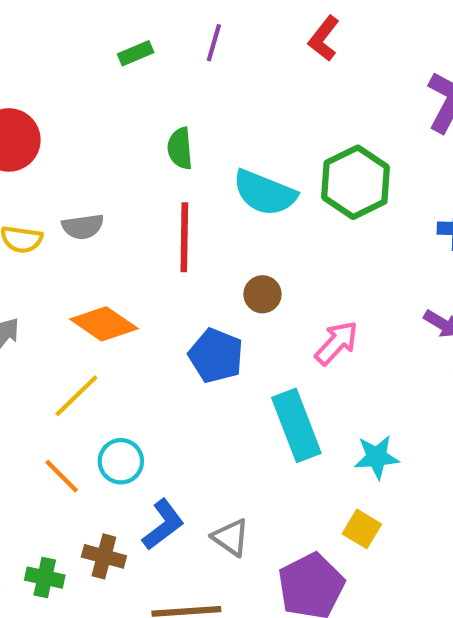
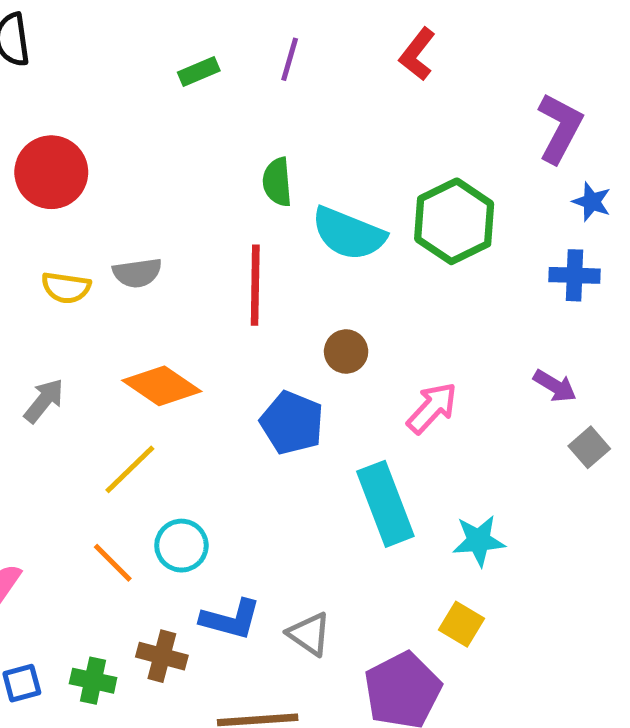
green semicircle: (180, 148) -> (277, 182), moved
blue L-shape: (163, 525) -> (231, 619), turned 52

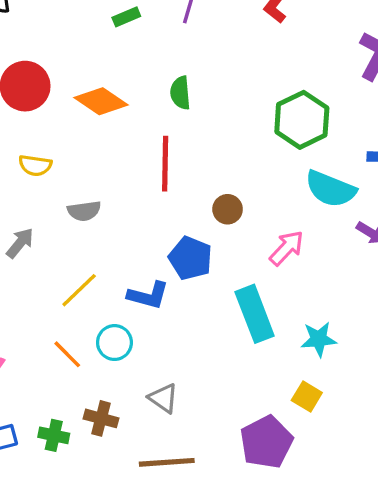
cyan semicircle: (349, 234) -> (330, 189), moved
gray semicircle: (137, 273) -> (84, 211), moved
orange diamond: (162, 386) -> (101, 101), moved
blue L-shape: (231, 619) -> (148, 295), moved
gray triangle: (309, 634) -> (163, 398), moved

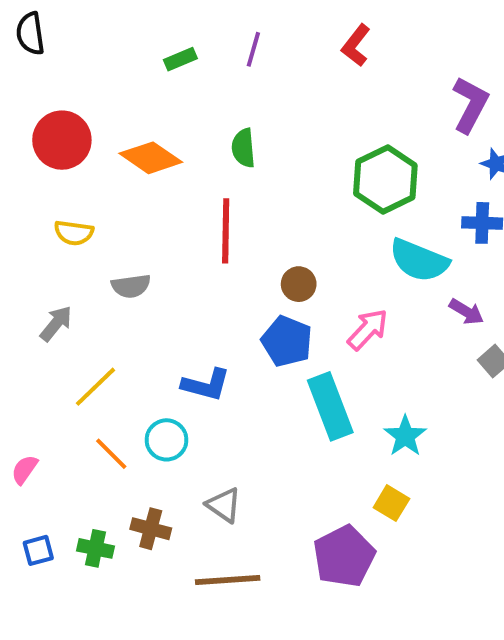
blue pentagon: (190, 258) -> (287, 341), moved
yellow line: (79, 290) -> (95, 387), moved
cyan star: (319, 339) -> (405, 436), turned -30

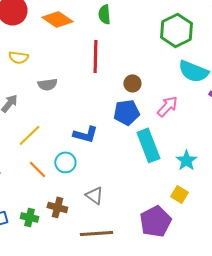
blue pentagon: (287, 341) -> (126, 112), turned -30

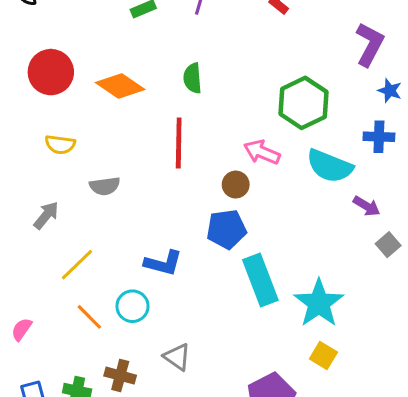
pink arrow: (167, 106) -> (262, 152), moved, turned -110
cyan star: (186, 160) -> (319, 303), size x1.5
yellow square: (179, 194) -> (323, 355), moved

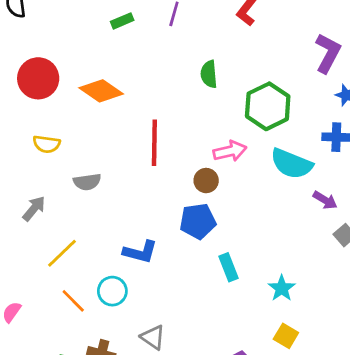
green semicircle: (193, 78) -> (209, 74), moved
pink arrow: (262, 152) -> (230, 151), turned 144
cyan rectangle: (260, 280) -> (229, 267), size x0.6
cyan star: (319, 303) -> (282, 288), size x0.6

